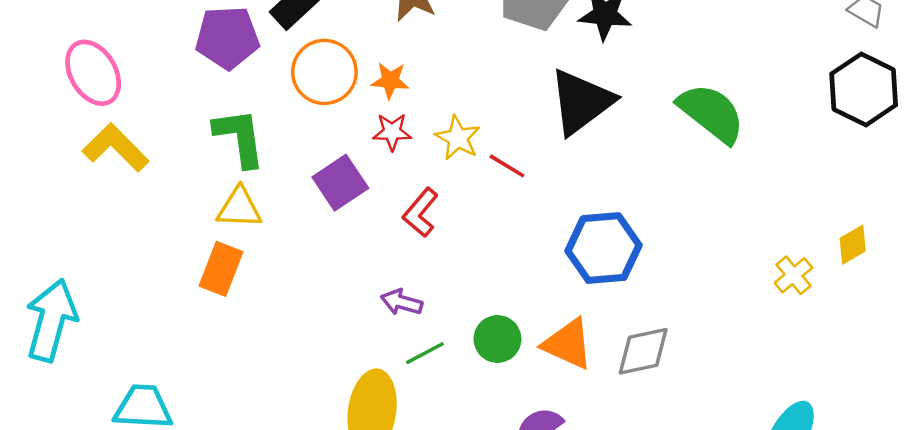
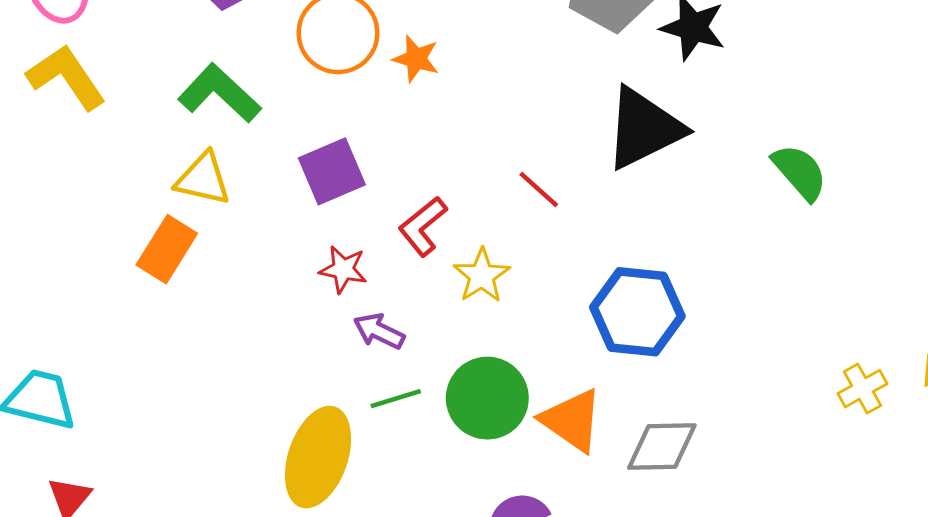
green semicircle: (711, 113) -> (800, 172), size x0.7
red star: (392, 132) -> (343, 269), moved
green L-shape: (239, 138) -> (219, 93), turned -50
yellow star: (458, 138) -> (482, 276), moved
green circle: (497, 339) -> (487, 398), size x1.4

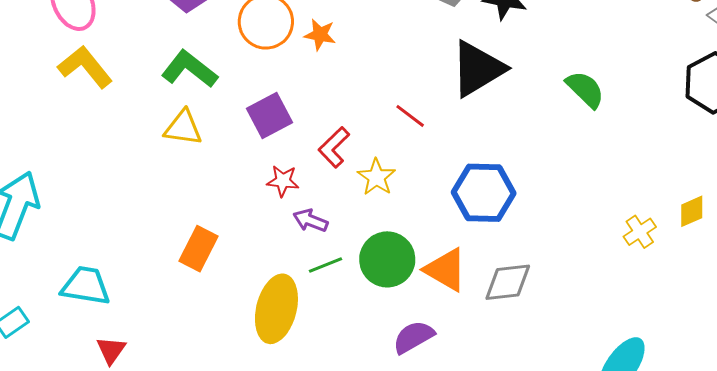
orange rectangle: (167, 249) -> (198, 249), moved

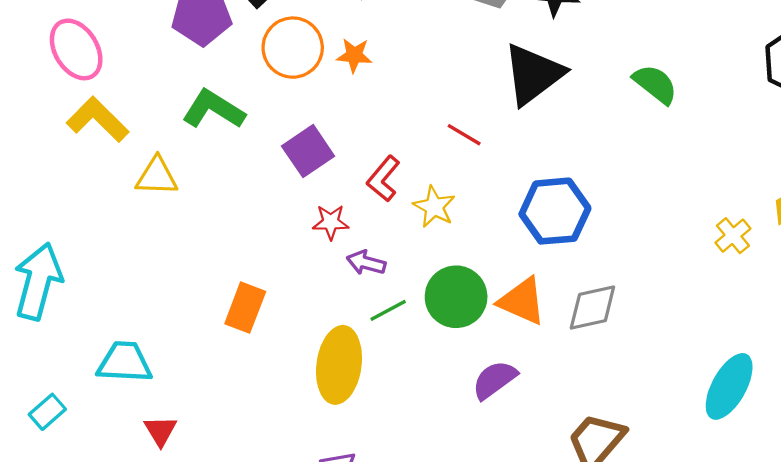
yellow triangle: (183, 128) -> (157, 176), moved

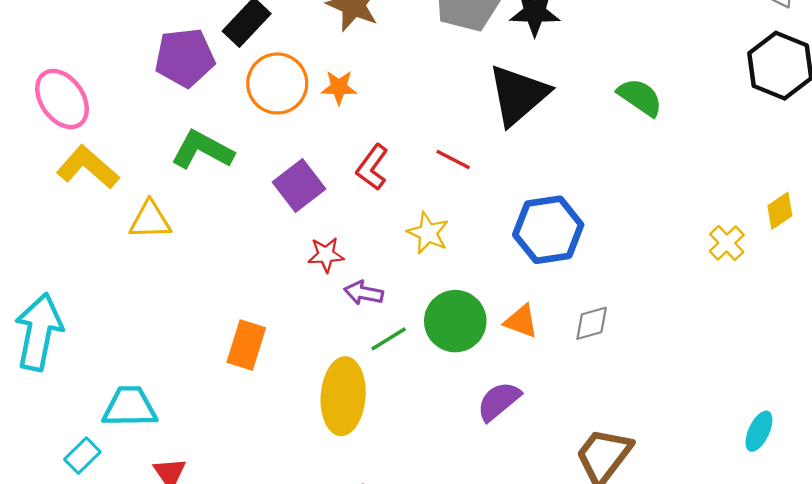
red L-shape: (383, 179) -> (372, 167), moved
orange triangle: (522, 301) -> (521, 321), size x0.7
gray diamond: (592, 308) -> (592, 323), size x0.7
cyan ellipse: (729, 386) -> (759, 431), moved, size x0.6
cyan rectangle: (47, 412) -> (82, 456), moved

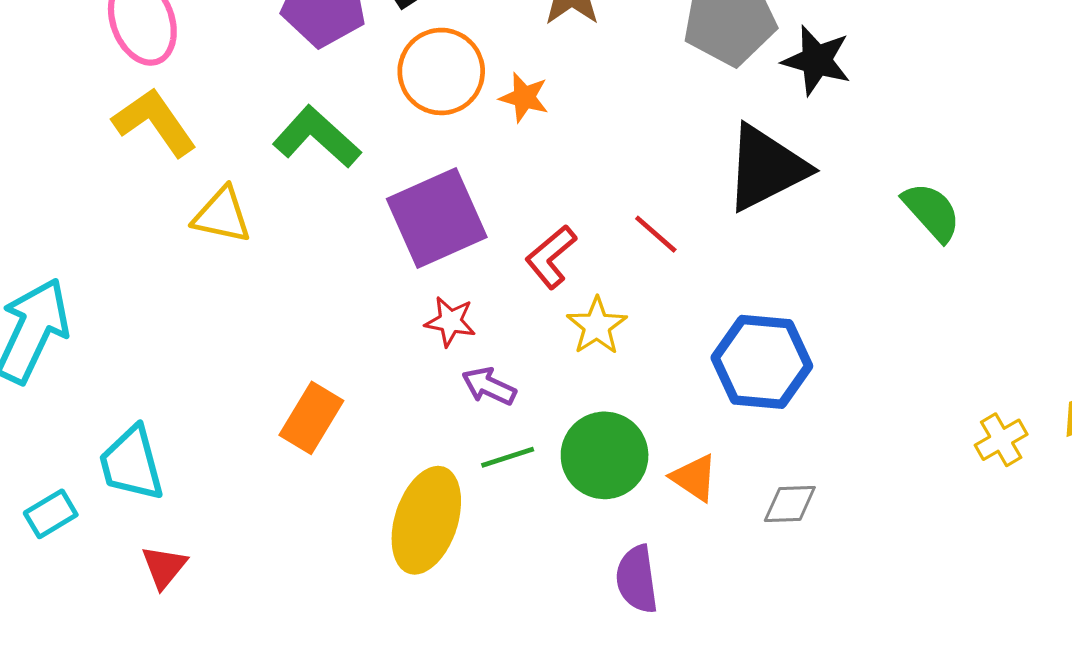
red L-shape: (372, 167) -> (551, 257), moved
purple square: (299, 186) -> (437, 218), size x1.4
purple semicircle: (499, 401) -> (637, 579), turned -72
cyan trapezoid: (130, 407) -> (132, 463), turned -118

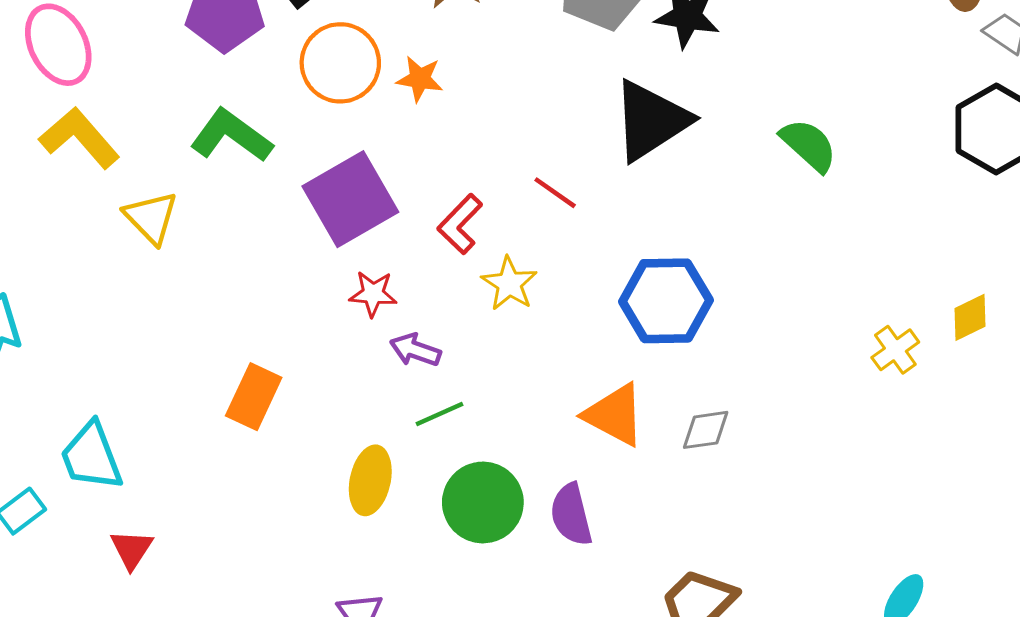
yellow triangle: (222, 215) -> (151, 218), turned 40
green circle: (605, 455) -> (483, 502), moved
orange triangle: (694, 478) -> (615, 415), size x1.4
yellow ellipse: (426, 520) -> (370, 480), size x0.7

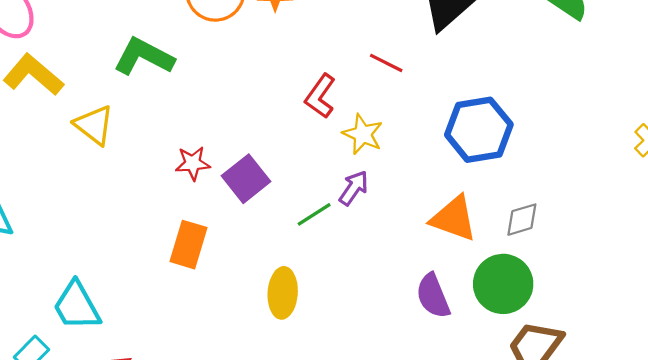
purple square: (350, 199) -> (246, 179), moved, size x0.7
red star: (373, 294) -> (193, 163), moved
purple arrow: (415, 350) -> (354, 188), moved, turned 114
green line: (439, 414) -> (314, 214), moved
green circle: (483, 502) -> (503, 284), moved

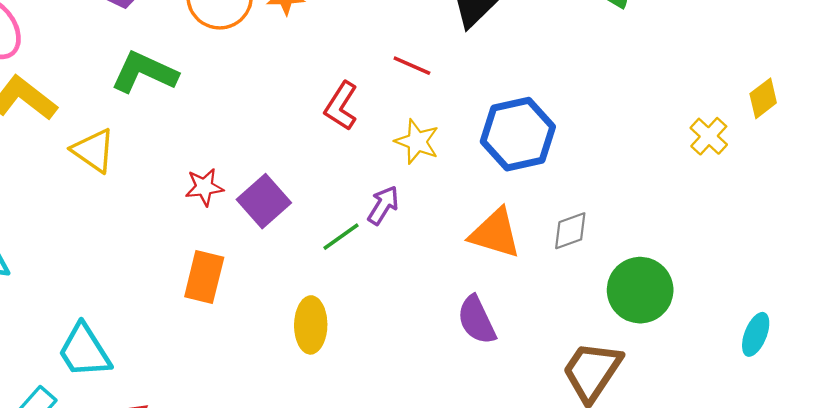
yellow star: (363, 134) -> (417, 142), moved
green circle: (503, 284) -> (640, 290), moved

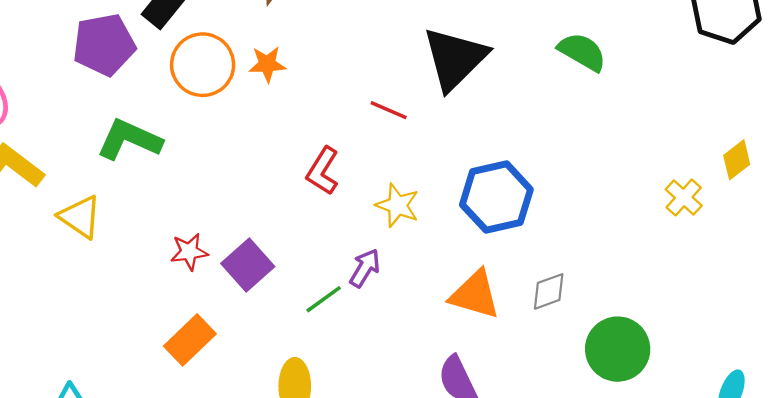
red line: (412, 66) -> (389, 110), moved
orange rectangle: (204, 277) -> (190, 340), turned 33

